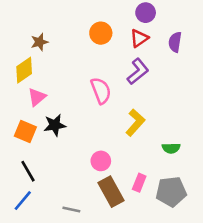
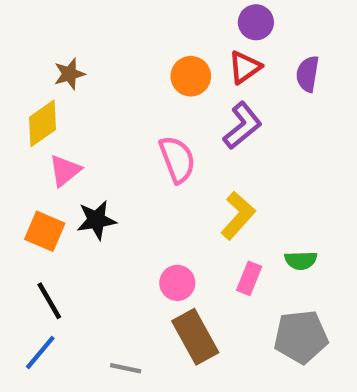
orange circle: (101, 33) -> (191, 76), moved
pink rectangle: (139, 183) -> (249, 278), moved

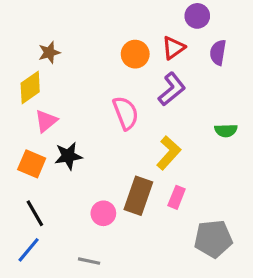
purple circle: (256, 22) -> (197, 16), moved
green semicircle: (301, 260) -> (226, 131), moved
pink circle: (177, 283) -> (103, 213), moved
brown rectangle: (195, 337) -> (138, 196), moved, turned 48

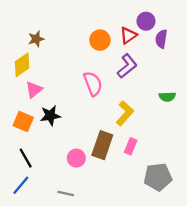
purple circle: (197, 16) -> (146, 21), moved

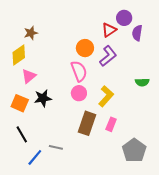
orange circle: (100, 40) -> (85, 48), moved
pink circle: (76, 158) -> (79, 93), moved
gray pentagon: (158, 177) -> (134, 150), turned -30
blue line: (21, 185) -> (35, 157), moved
gray line: (66, 193) -> (56, 147), moved

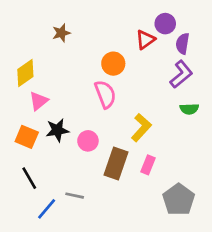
brown star: (31, 33) -> (61, 33), moved
purple L-shape: (108, 56) -> (181, 74), moved
pink circle: (79, 93) -> (88, 141), moved

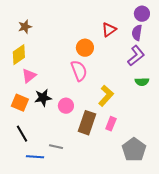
purple circle: (165, 24) -> (142, 14), moved
brown star: (61, 33) -> (25, 27), moved
blue line: (47, 209) -> (35, 157), turned 54

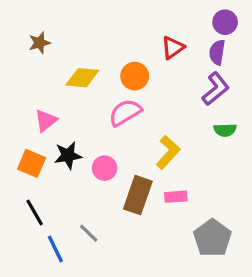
yellow diamond: (19, 55) -> (82, 78), moved, turned 40
pink semicircle: (79, 71) -> (125, 113), turned -100
pink rectangle: (111, 124) -> (176, 197), turned 64
gray line: (56, 147) -> (89, 233), turned 32
blue line: (35, 157) -> (55, 249), turned 60

